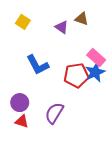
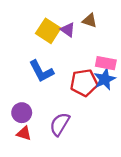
yellow square: (23, 22) -> (48, 31), moved, size x1.5
pink rectangle: (96, 58) -> (106, 63), turned -30

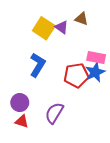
blue L-shape: (41, 71) -> (38, 65), turned -120

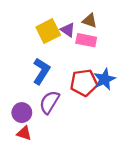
yellow square: (44, 28) -> (48, 31), turned 30
pink rectangle: (96, 58) -> (86, 40), moved
purple semicircle: (54, 113) -> (49, 102), moved

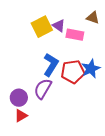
brown triangle: (90, 21) -> (93, 18), moved
blue L-shape: (41, 71) -> (51, 65), moved
red triangle: (24, 133) -> (21, 116), turned -48

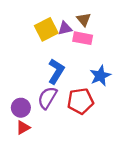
brown triangle: (93, 18) -> (84, 19), moved, turned 32
purple triangle: (59, 26) -> (65, 28), turned -48
red pentagon: (73, 72) -> (80, 101), moved

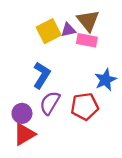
brown triangle: (84, 19) -> (88, 21), size x1.5
blue L-shape: (56, 71) -> (42, 75), moved
red triangle: (23, 128) -> (24, 134), size x1.5

